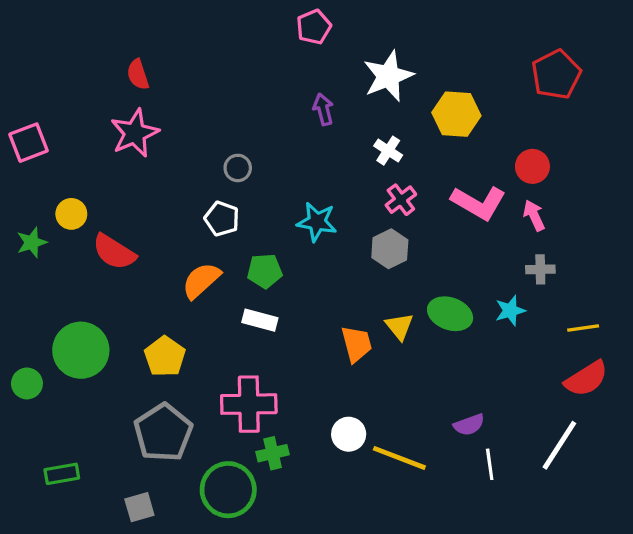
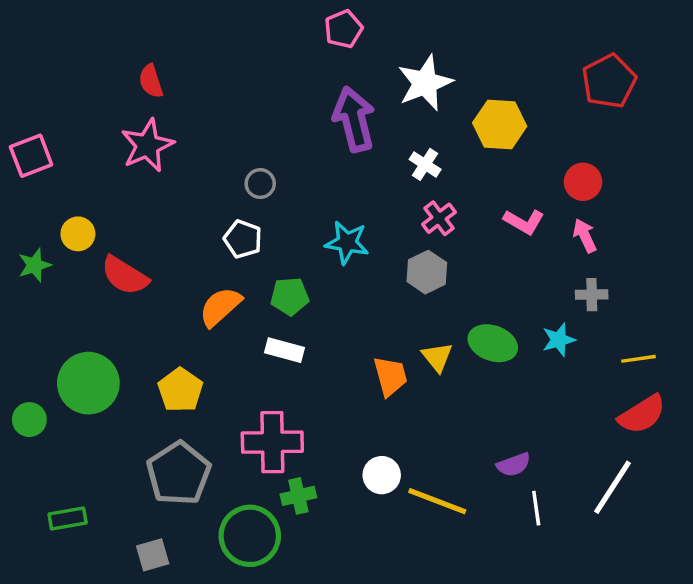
purple arrow: (323, 109) -> (354, 119), size x1.8
pink L-shape: (479, 203) -> (524, 222), size x0.7

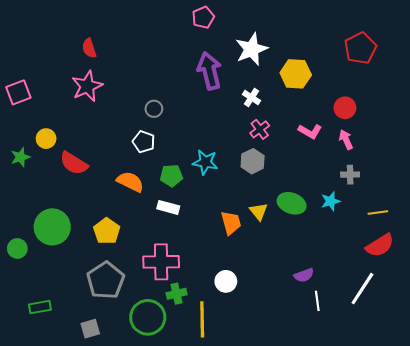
cyan star: (347, 243) -> (205, 162), moved
orange semicircle: (220, 307) -> (130, 182), turned 68
yellow line: (437, 501) -> (202, 319), moved, turned 68

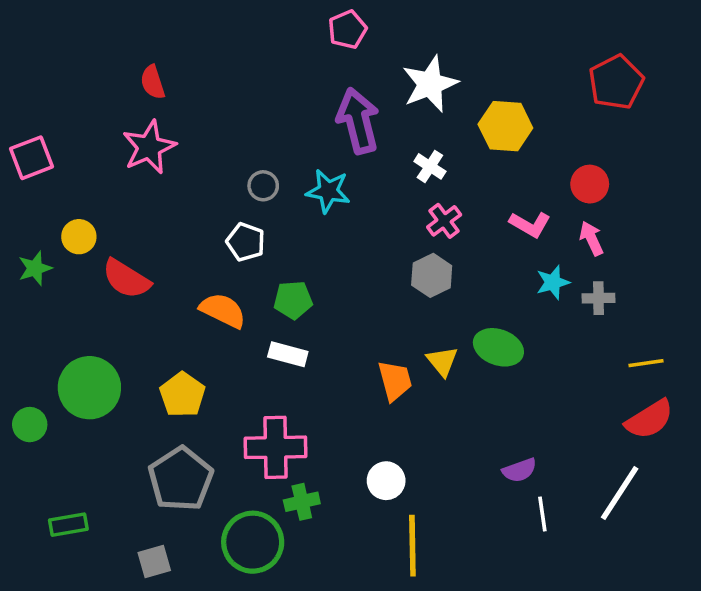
cyan star: (205, 162) -> (328, 191), moved
cyan star: (331, 201) -> (553, 282), moved
yellow line: (202, 319) -> (412, 546), moved

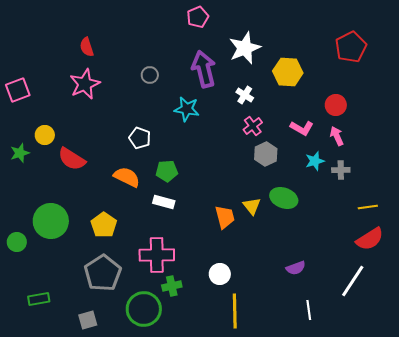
gray circle: (263, 186) -> (150, 75), moved
gray hexagon: (432, 275) -> (266, 154), moved
white line: (542, 514) -> (309, 310), moved

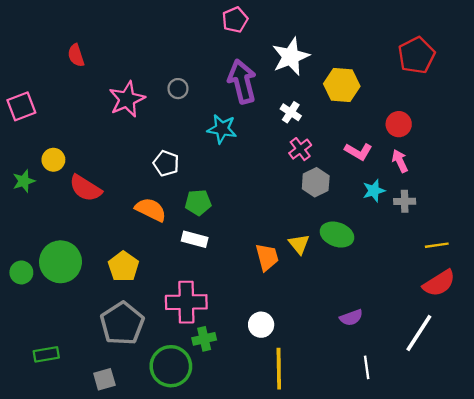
red semicircle: (87, 47) -> (76, 55), moved
pink star: (85, 84) -> (127, 99), moved
green circle: (17, 242) -> (21, 272), moved

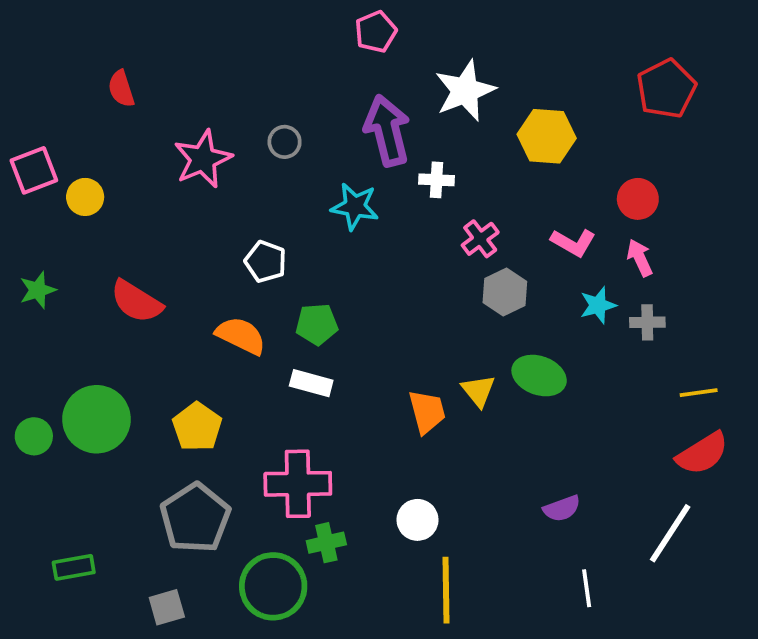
white cross: (291, 112) -> (436, 180), moved, turned -30
yellow circle: (53, 160) -> (85, 197), moved

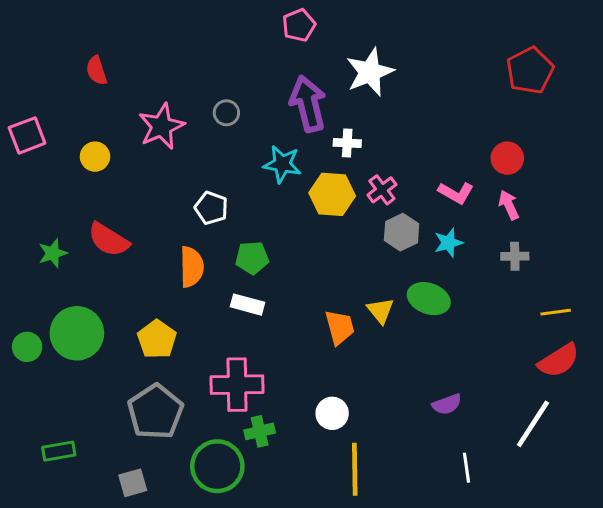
yellow hexagon: (547, 136) -> (332, 194), moved
yellow circle: (85, 197) -> (95, 157), moved
green star: (38, 290) -> (53, 253), moved
cyan star: (598, 305) -> (448, 243), moved
orange semicircle: (241, 336) -> (192, 267), turned 63

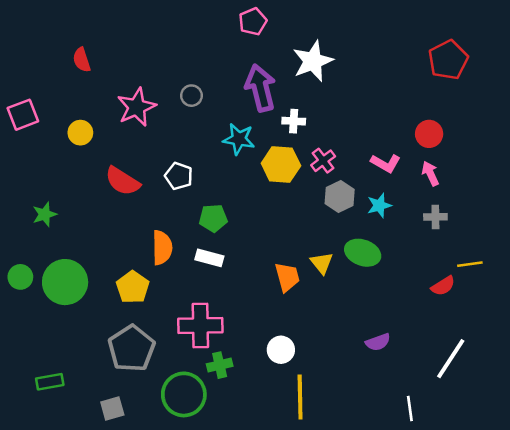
red semicircle: (109, 240) -> (123, 181), moved
orange semicircle: (192, 267) -> (162, 248), moved
green circle: (27, 347) -> (20, 277), moved
red semicircle: (559, 360) -> (443, 286), moved, size x0.7
white line: (467, 468) -> (410, 408), moved

